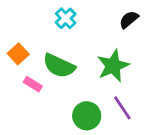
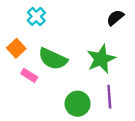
cyan cross: (66, 18) -> (36, 16), moved
purple line: (122, 108) -> (109, 97), turned 30

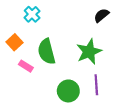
green semicircle: (53, 59) -> (47, 52), turned 50

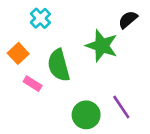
green star: (89, 52) -> (102, 46), moved, turned -30
purple line: (96, 85) -> (121, 107), turned -30

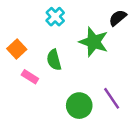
cyan cross: (40, 18) -> (55, 17), moved
green semicircle: (59, 65) -> (54, 60), size x0.7

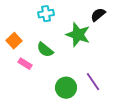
cyan cross: (55, 17) -> (46, 14), turned 35
green semicircle: (54, 60) -> (45, 50), turned -36

